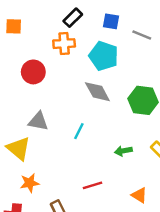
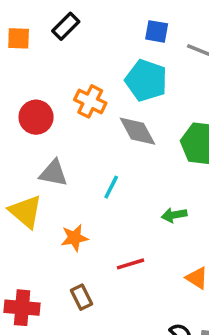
black rectangle: (73, 18) -> (66, 26), moved
orange cross: (64, 44) -> (90, 101), moved, turned 30
red circle: (33, 72) -> (36, 117), moved
orange star: (30, 183) -> (74, 238), moved

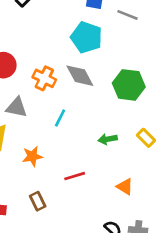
orange cross: (90, 101) -> (44, 78), moved

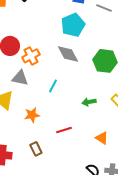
cyan pentagon: (87, 37) -> (73, 25), turned 30
orange cross: (44, 78) -> (31, 56), moved, turned 36

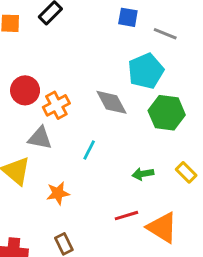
cyan pentagon: (73, 25) -> (146, 71), moved
red line: (64, 130) -> (126, 216), moved
orange triangle: (102, 138) -> (162, 227), size x1.6

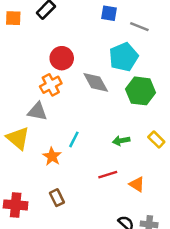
red circle: (25, 90) -> (62, 58), moved
cyan line: (89, 150) -> (74, 139), moved
orange star: (58, 193) -> (52, 156), turned -30
orange triangle: (162, 227) -> (137, 184), size x0.6

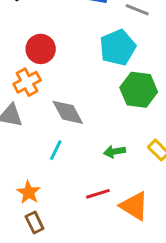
gray diamond: (96, 82) -> (68, 112), moved
orange star: (52, 156) -> (29, 192), moved
orange triangle: (137, 184) -> (134, 206), size x1.5

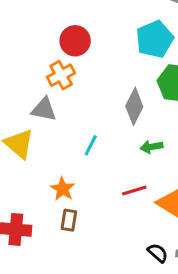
gray diamond: (68, 112) -> (134, 106), moved, turned 56
brown rectangle: (35, 223) -> (69, 220), turned 35

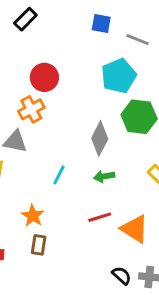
green arrow: (151, 147) -> (104, 176), moved

